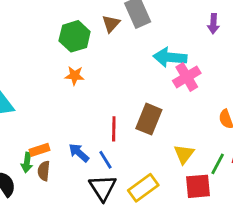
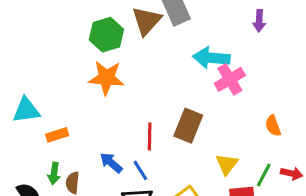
brown triangle: (111, 24) -> (147, 21), size x1.5
orange star: (75, 76) -> (106, 78), size x1.6
orange rectangle: (40, 150) -> (57, 135), moved

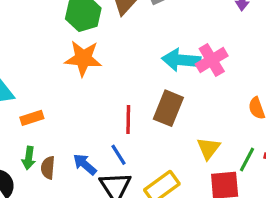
cyan arrow: (211, 58) -> (181, 60), moved
blue arrow: (111, 163) -> (85, 164), moved

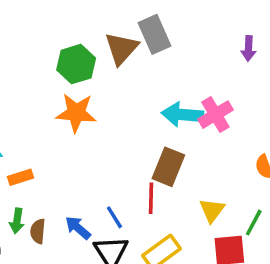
red line: (128, 119) -> (151, 198), moved

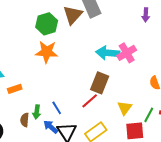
red line: (151, 198) -> (90, 101), turned 48
blue line: (114, 217) -> (57, 108), moved
green arrow: (17, 221) -> (37, 112), moved
blue arrow: (78, 228) -> (51, 127), moved

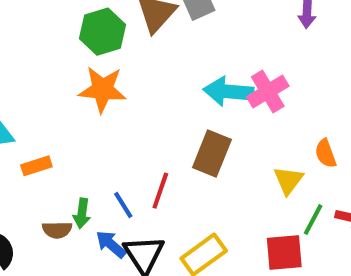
red line: (90, 101) -> (160, 191), moved, turned -30
yellow triangle: (125, 108) -> (288, 180), moved
brown semicircle: (25, 120) -> (57, 230), turned -96

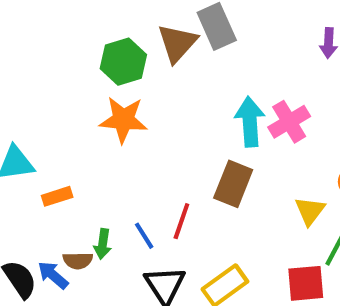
cyan arrow: (228, 92) -> (250, 122), turned 81
blue arrow: (111, 244) -> (53, 275), moved

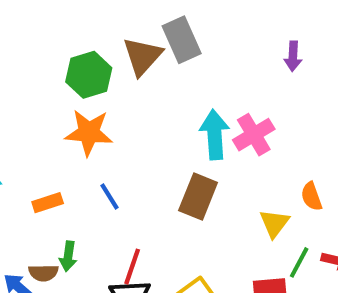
orange rectangle: (57, 196) -> (48, 203), moved
red line: (181, 221) -> (132, 267), moved
blue line: (144, 236) -> (109, 196), moved

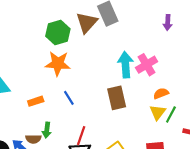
brown rectangle: (198, 196) -> (117, 98), turned -35
orange semicircle: (311, 196) -> (161, 93), moved, turned 88
green line: (299, 262) -> (171, 115), moved

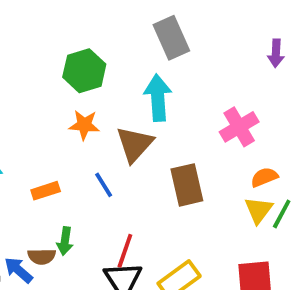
brown triangle: (87, 22) -> (135, 144), moved
orange star: (58, 64) -> (84, 125), size x0.7
cyan arrow: (125, 65) -> (158, 98), moved

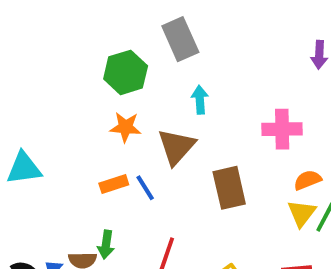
gray rectangle: (171, 38) -> (180, 39), moved
cyan arrow: (158, 98) -> (200, 100), size x0.6
pink cross: (239, 127) -> (282, 129), turned 30
orange rectangle: (46, 191) -> (114, 184), moved

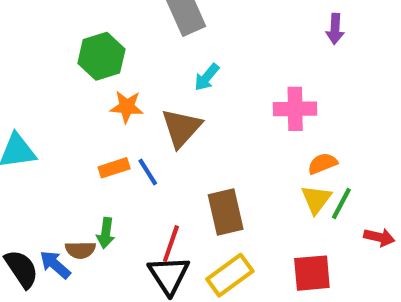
green hexagon: (126, 72) -> (101, 56), moved
cyan arrow: (200, 100) -> (207, 77), turned -136
brown rectangle: (229, 188) -> (226, 212), moved

